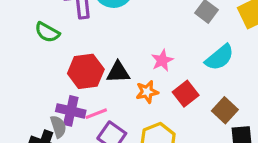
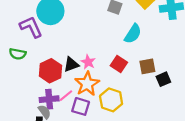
pink star: (162, 60) -> (88, 62), moved
orange star: (147, 92) -> (87, 84), moved, size x1.6
brown square: (225, 110) -> (147, 66), turned -35

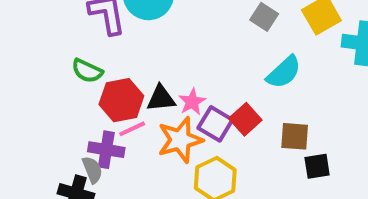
green semicircle: (18, 54) -> (87, 71), moved
pink line: (66, 96) -> (132, 129), moved
purple square: (81, 106) -> (215, 124), moved

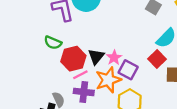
black triangle: (161, 98) -> (96, 57), turned -42
red square: (245, 119) -> (157, 59), moved
purple cross: (106, 150) -> (84, 92), moved

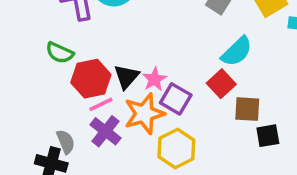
purple cross: (84, 92) -> (105, 131), turned 30

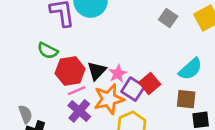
cyan semicircle: (237, 51) -> (190, 69), moved
red square: (221, 84) -> (150, 83), moved
gray semicircle: (66, 142) -> (25, 114), moved

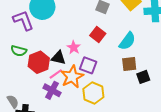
black triangle: (97, 71) -> (58, 58), turned -49
pink star: (118, 74) -> (74, 47), moved
red square: (150, 83) -> (98, 34), moved
pink line: (77, 91) -> (56, 74), moved

